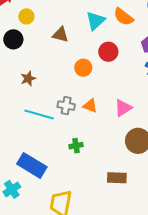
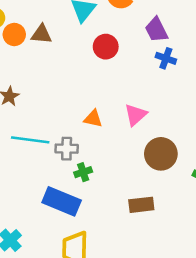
orange circle: (83, 68) -> (14, 34), moved
gray cross: (66, 106) -> (67, 149), moved
blue rectangle: (32, 165) -> (62, 201), moved

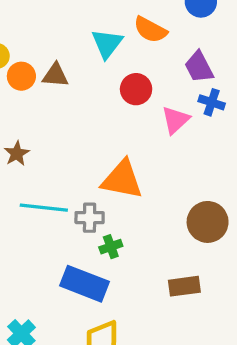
pink triangle: (135, 115) -> (175, 120), moved
orange triangle: (93, 119) -> (122, 180), size x1.8

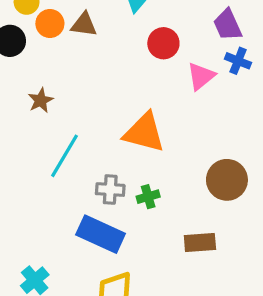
cyan line: (44, 208) -> (65, 156), turned -69
gray cross: (90, 218) -> (110, 190), moved
green cross: (111, 247) -> (148, 197), moved

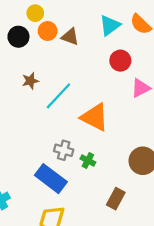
cyan line: (65, 156) -> (58, 96), moved
green cross: (148, 197) -> (88, 161), turned 32
brown rectangle: (200, 243) -> (116, 199), turned -70

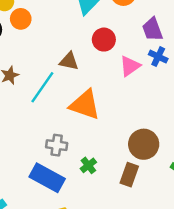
brown triangle: (70, 37) -> (69, 61), moved
green cross: (88, 161) -> (88, 165), moved, turned 32
brown rectangle: (116, 199) -> (129, 175), moved

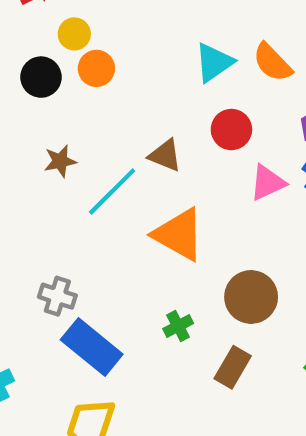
brown circle: (144, 144) -> (251, 297), moved
gray cross: (57, 145) -> (57, 296), moved
green cross: (88, 165) -> (178, 326), moved

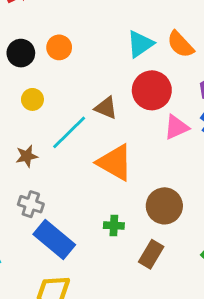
yellow circle: (74, 34) -> (32, 99), moved
red circle: (231, 130) -> (152, 90), size x1.4
brown star: (60, 161) -> (27, 156), moved
green cross: (178, 326) -> (114, 226), turned 30

